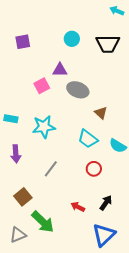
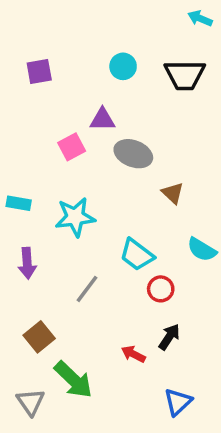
cyan trapezoid: (88, 139) -> (137, 255), moved
black arrow: (106, 203) -> (169, 337), moved
gray triangle: (18, 235) -> (31, 402), turned -42
blue triangle: (104, 235) -> (178, 402), size x0.7

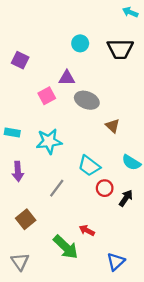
purple square: (39, 72) -> (20, 60), moved, turned 36
black arrow: (169, 337) -> (126, 198), moved
green arrow: (73, 380) -> (66, 247), moved

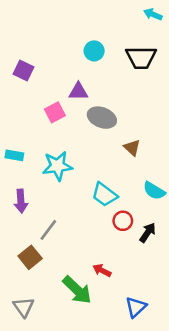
gray line: (57, 188) -> (48, 230), moved

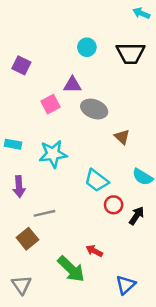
gray line: (48, 230) -> (44, 213), turned 40

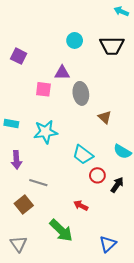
pink square: (51, 104) -> (43, 89), turned 35
gray ellipse: (94, 109) -> (81, 93), turned 60
gray line: (44, 213) -> (38, 183), turned 30
red arrow: (94, 251) -> (81, 206), moved

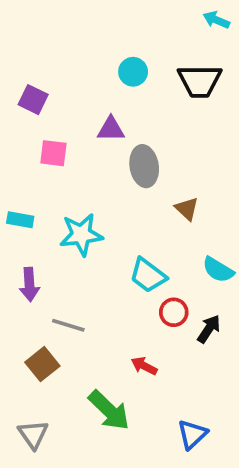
pink square: (43, 89) -> (53, 153), moved

